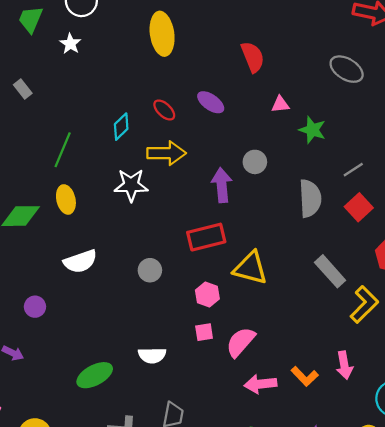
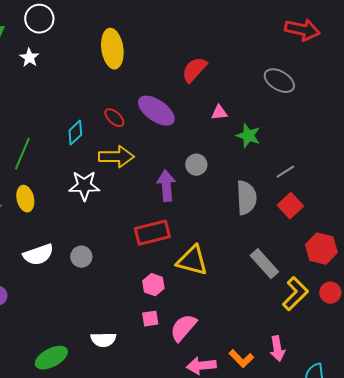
red semicircle: (253, 57) -> (194, 70), turned -116
purple ellipse: (211, 102) -> (156, 111), size x1.5
gray circle: (150, 270) -> (81, 257), moved

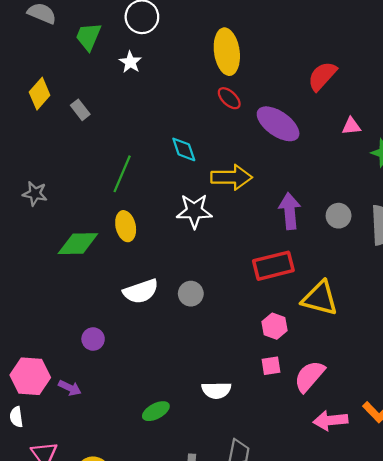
red ellipse: (114, 118) -> (229, 98), moved
cyan diamond: (75, 133) -> (184, 149), turned -65
gray circle: (196, 165) -> (339, 216), moved
green ellipse: (51, 358) -> (156, 411), size x0.7

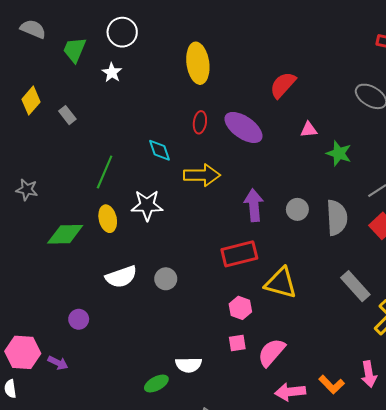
red ellipse: (229, 98) -> (200, 122), moved, turned 55
white star: (194, 211) -> (147, 205), moved
green ellipse: (156, 411) -> (156, 384), moved

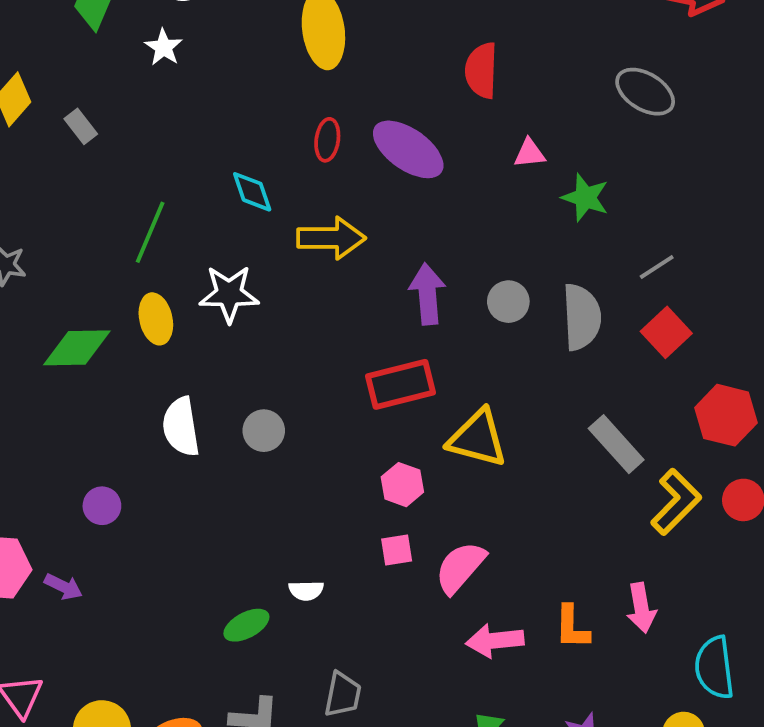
red semicircle: (283, 85) -> (481, 70), turned -40
white semicircle: (121, 277) -> (181, 427), turned 100
white semicircle: (189, 365) -> (306, 590), size x0.7
orange L-shape: (332, 385) -> (572, 627), turned 45

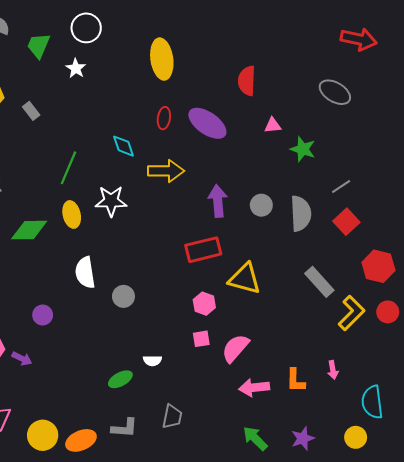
gray circle: (264, 431) -> (123, 296), moved
pink arrow: (641, 608) -> (333, 370), size x0.7

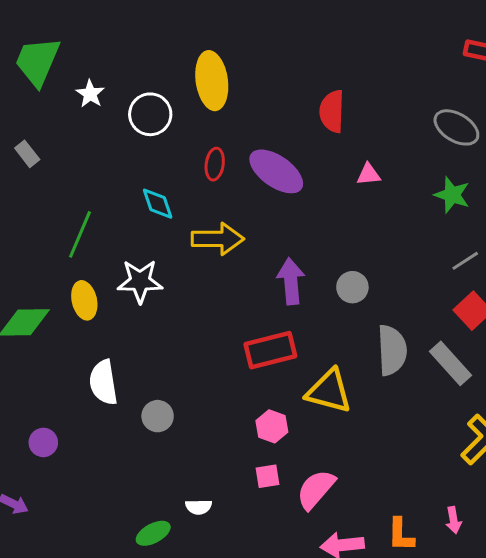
white circle: (86, 28) -> (150, 114), moved
green trapezoid: (38, 46) -> (37, 62), size x1.4
green star: (303, 149) -> (452, 195), moved
gray semicircle: (301, 213) -> (392, 350), moved
gray rectangle: (319, 282) -> (451, 363), moved

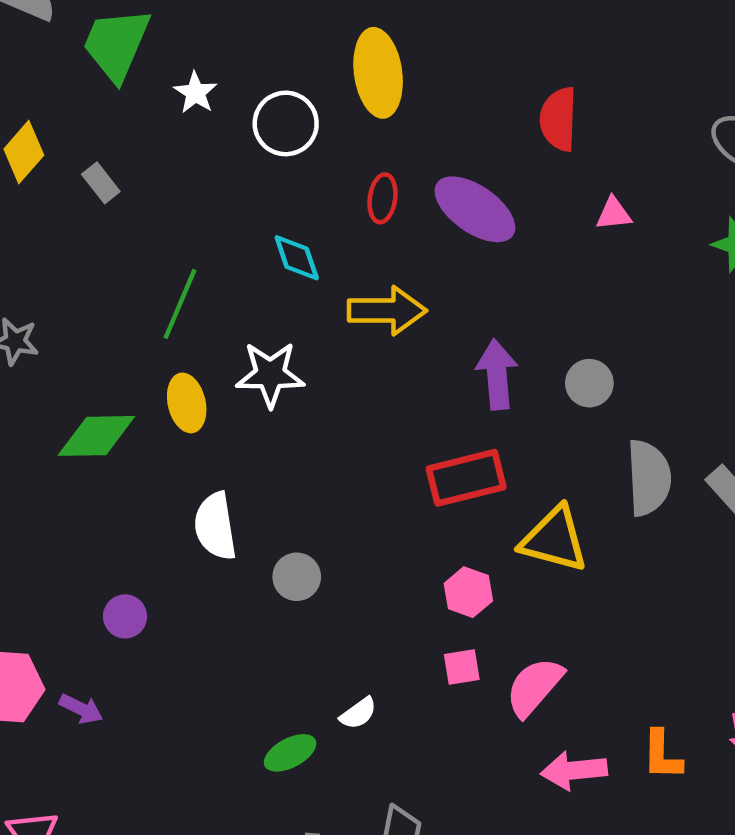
white semicircle: (199, 507) -> (358, 713), turned -35

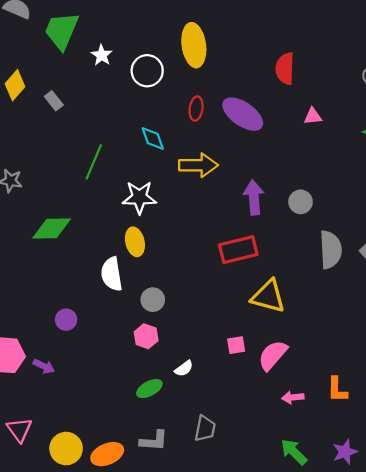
yellow ellipse: (187, 403) -> (135, 242), moved
yellow triangle: (554, 539) -> (268, 296), moved
pink hexagon: (468, 592) -> (146, 336), moved
pink arrow: (574, 770) -> (293, 397), size x0.7

